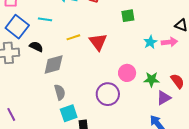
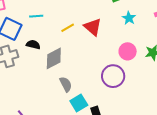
cyan star: (150, 42) -> (129, 18), moved

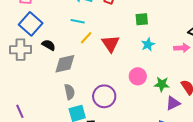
cyan line: (36, 16) -> (78, 21), moved
yellow line: (68, 28) -> (86, 38), turned -32
purple circle: (113, 76) -> (104, 96), moved

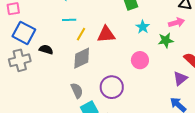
red triangle: (111, 44) -> (106, 34), turned -48
gray diamond: (65, 64) -> (82, 58), moved
green star: (162, 84) -> (166, 40), moved

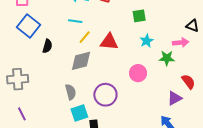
black semicircle: (46, 50) -> (47, 46), turned 80
gray cross: (20, 60) -> (18, 79), moved

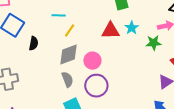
red triangle: (109, 42) -> (111, 31), moved
pink circle: (138, 73) -> (92, 61), moved
gray semicircle: (71, 92) -> (67, 79), moved

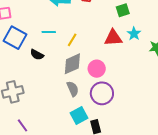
cyan line: (59, 15) -> (49, 32), moved
black semicircle: (34, 43) -> (37, 55), turned 112

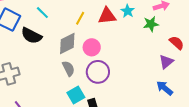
cyan line: (49, 32) -> (42, 13), turned 48
yellow line: (72, 40) -> (80, 18), moved
black semicircle: (37, 55) -> (31, 36), size x1.5

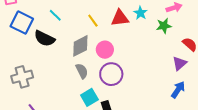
yellow line: (80, 18) -> (93, 21), turned -64
blue arrow: (165, 88) -> (178, 90), turned 84

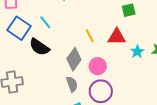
cyan star: (140, 13) -> (137, 52), moved
cyan line: (55, 15) -> (45, 22), moved
gray diamond: (80, 46) -> (74, 59), turned -35

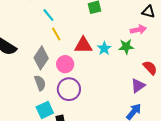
cyan line: (45, 22) -> (48, 15), moved
red triangle: (117, 37) -> (83, 45), moved

